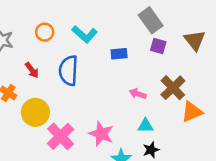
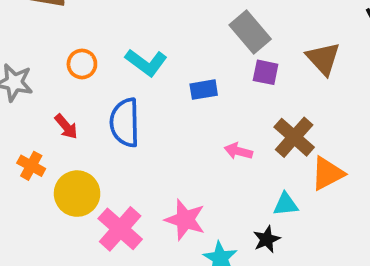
cyan triangle: (145, 126) -> (286, 204), moved

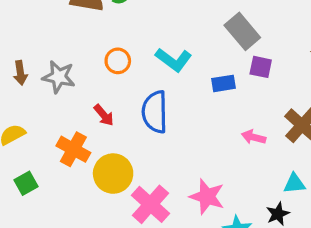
gray rectangle: (250, 32) -> (242, 31), moved
purple square: (266, 72) -> (261, 67), moved
orange cross: (31, 166) -> (73, 149), size x1.4

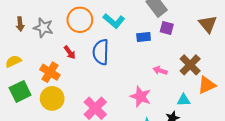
orange circle: (118, 61) -> (80, 20), size x1.6
yellow circle: (113, 174) -> (52, 98), moved
green square: (26, 183) -> (20, 91), size x1.5
pink star: (207, 197) -> (141, 97), moved

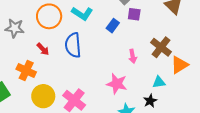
blue rectangle: (144, 37) -> (113, 26), turned -40
pink arrow: (160, 71) -> (133, 56), turned -112
yellow circle: (52, 98) -> (43, 96), moved

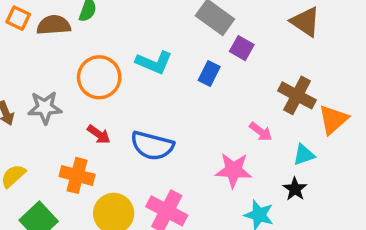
purple square: (134, 14) -> (242, 48), turned 32
blue semicircle: (73, 45) -> (152, 146), moved, turned -60
pink arrow: (133, 56) -> (261, 132), moved, turned -32

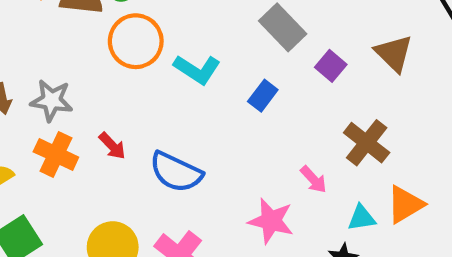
purple square: (242, 48) -> (331, 66), moved
orange circle: (99, 77) -> (136, 41), moved
orange triangle: (333, 120) -> (405, 204), moved
orange cross: (77, 175) -> (56, 154), moved

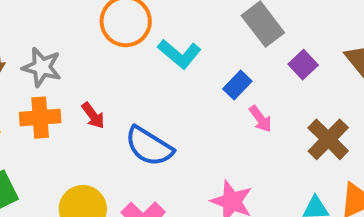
orange cross: (56, 154) -> (40, 118), turned -36
pink arrow: (313, 179) -> (261, 119), moved

